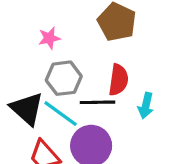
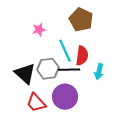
gray hexagon: (64, 78) -> (48, 69), moved
cyan line: (61, 114) -> (65, 51), moved, turned 30

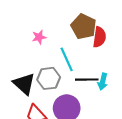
red semicircle: (82, 56) -> (100, 37), moved
black line: (69, 70) -> (87, 80), moved

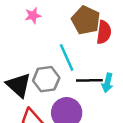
pink star: (39, 37) -> (33, 15), moved

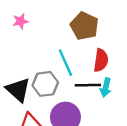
pink star: (33, 15) -> (20, 21), moved
red semicircle: (104, 32) -> (101, 60), moved

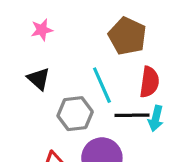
black triangle: (18, 90) -> (39, 79), moved, size x0.7

